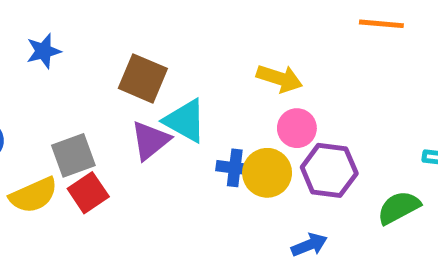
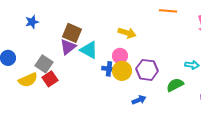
pink circle: (297, 128) -> (120, 56), moved
purple triangle: (150, 141) -> (68, 47), moved
gray square: (73, 155) -> (44, 64), turned -36

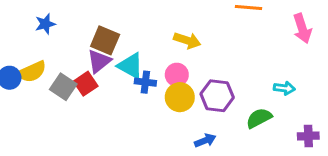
blue cross: (109, 69) -> (145, 82), moved
red square: (50, 79) -> (86, 84), moved
yellow semicircle: (28, 80) -> (32, 72), moved

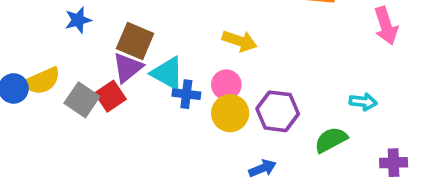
blue star: (45, 24) -> (78, 20), moved

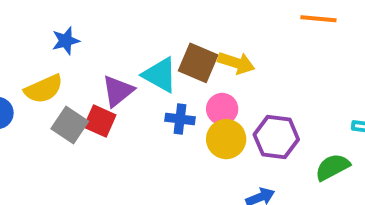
brown square: (135, 41) -> (198, 63), moved
cyan triangle: (167, 73) -> (160, 75), moved
yellow semicircle: (42, 81) -> (44, 89), moved
red square: (110, 96) -> (100, 121), turned -32

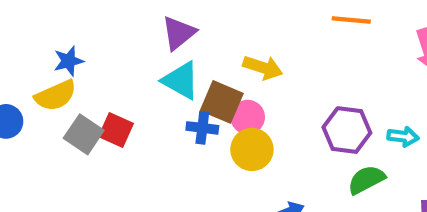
blue star: (66, 41) -> (69, 61), moved
brown square: (198, 63) -> (222, 102), moved
purple triangle: (118, 91) -> (179, 33), moved
purple hexagon: (276, 137) -> (347, 130), moved

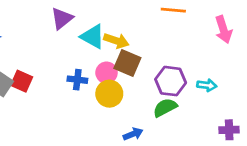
cyan triangle: (181, 80) -> (93, 37), moved
brown square: (222, 102) -> (127, 63), moved
green semicircle: (366, 180) -> (165, 108), moved

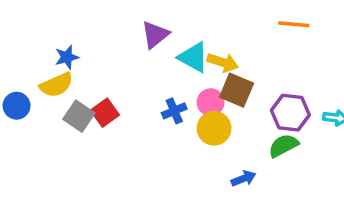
blue cross: (77, 80) -> (174, 111), turned -30
red square: (22, 81) -> (105, 113), turned 30

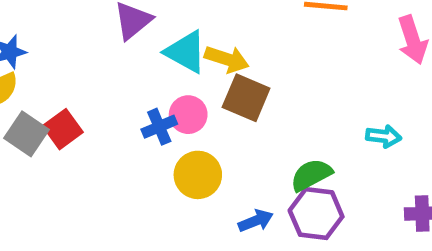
pink circle: (211, 102) -> (188, 115), moved
purple hexagon: (290, 113) -> (316, 214), moved
yellow circle: (214, 128) -> (198, 175), moved

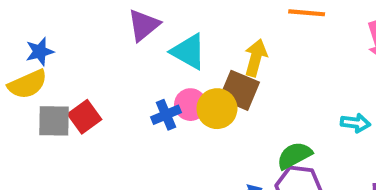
yellow arrow: (227, 59) -> (256, 58), moved, turned -93
gray square: (27, 134) -> (54, 121), turned -33
yellow circle: (198, 175) -> (217, 109), moved

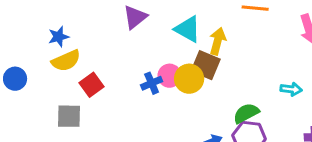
cyan triangle: (188, 52) -> (188, 29), moved
yellow semicircle: (27, 84) -> (66, 61), moved
gray square: (54, 121) -> (69, 116), moved

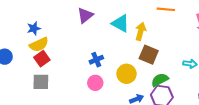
brown square: (206, 65) -> (149, 55), moved
pink circle: (170, 76) -> (95, 83), moved
yellow circle: (189, 79) -> (127, 74), moved
red square: (92, 85) -> (42, 59), moved

